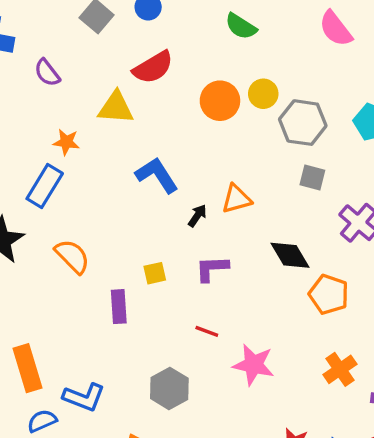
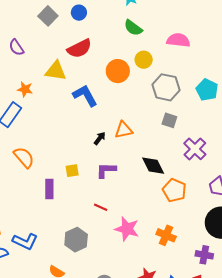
pink semicircle: (336, 29) -> (178, 40), moved, turned 130
yellow circle: (263, 94) -> (144, 60), moved
blue L-shape: (157, 175) -> (85, 95), moved
orange cross: (340, 369) -> (166, 235), moved, turned -36

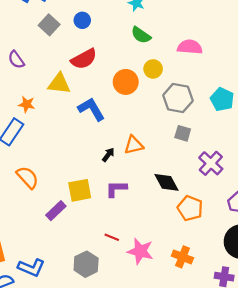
yellow square: (72, 171) -> (80, 190), size x1.6
purple rectangle: (49, 189) -> (56, 211), turned 48
red line: (101, 207) -> (112, 237), moved

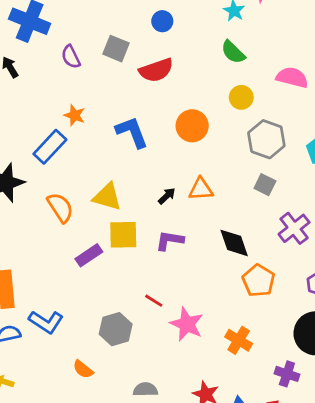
gray square: (49, 25) -> (116, 49), moved, turned -30
orange circle: (126, 82) -> (192, 126), moved
yellow triangle: (59, 84) -> (107, 197), moved
blue L-shape: (91, 109) -> (132, 132), moved

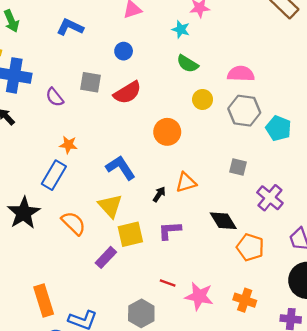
blue L-shape: (132, 132) -> (121, 168), moved
gray hexagon: (266, 139) -> (244, 111), moved
yellow triangle: (107, 197) -> (110, 206), turned 44

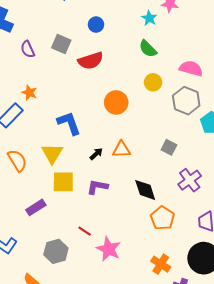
purple rectangle: (106, 257) -> (36, 207), moved
orange cross: (245, 300) -> (161, 264), moved

